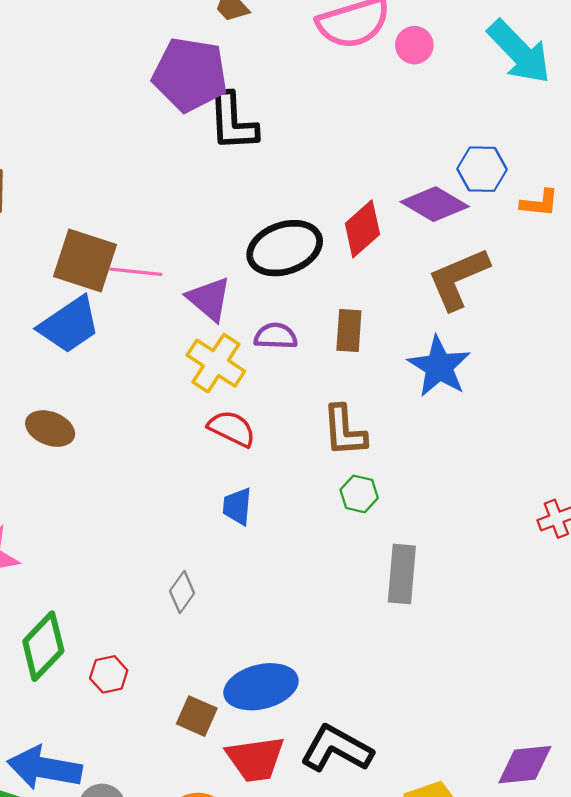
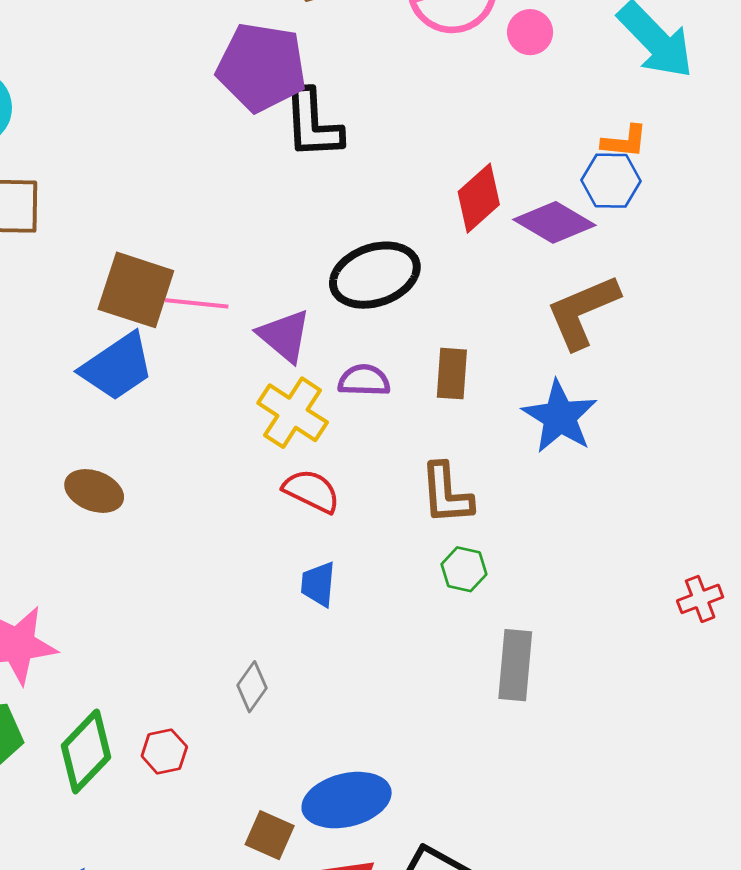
orange L-shape: (539, 203) -> (625, 141), moved
red diamond: (362, 229) -> (479, 198), moved
red hexagon: (109, 674) -> (164, 751), moved

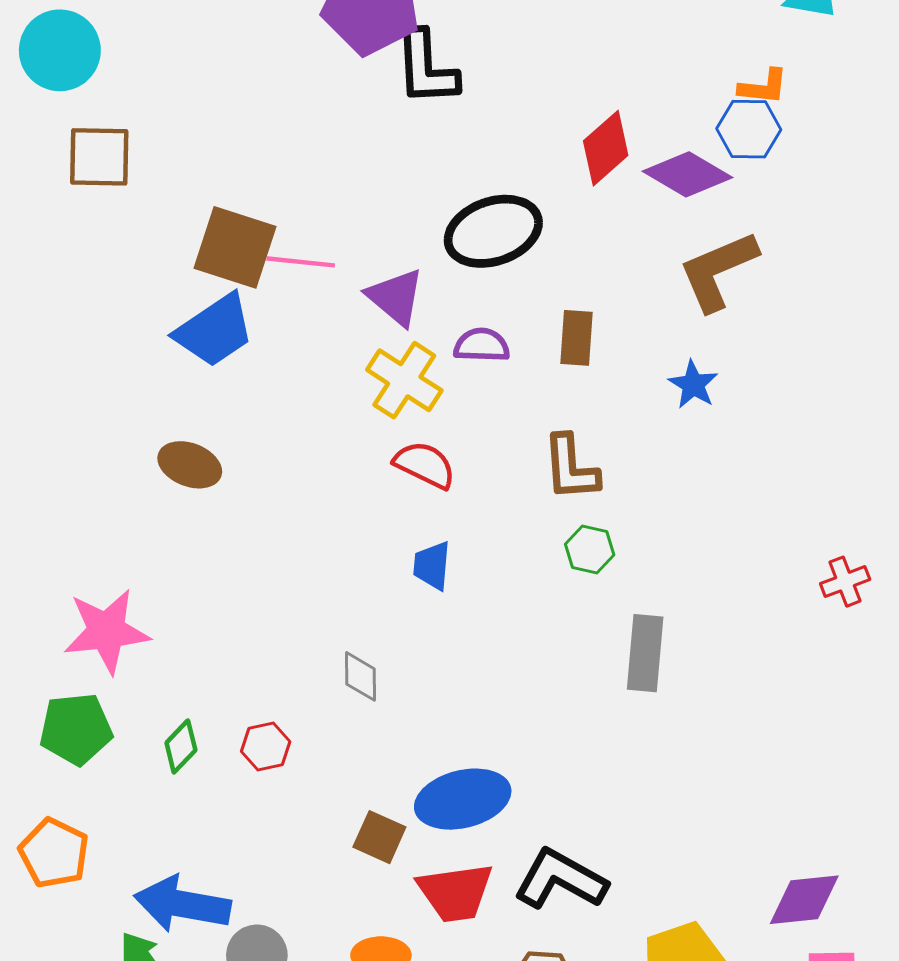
blue star: (560, 417) -> (693, 385), size x0.6
gray diamond: (252, 687) -> (360, 676), turned -36
green diamond: (86, 751) -> (181, 747), size x0.6

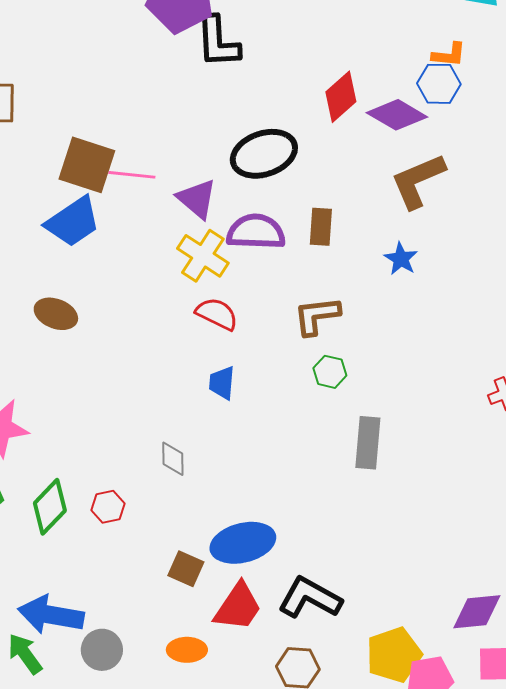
purple semicircle: (482, 345) -> (256, 232), size x1.5
brown L-shape: (571, 468) -> (317, 316), turned 87
green diamond: (181, 747) -> (50, 507), size x1.5
red trapezoid: (455, 892) -> (238, 607), turned -48

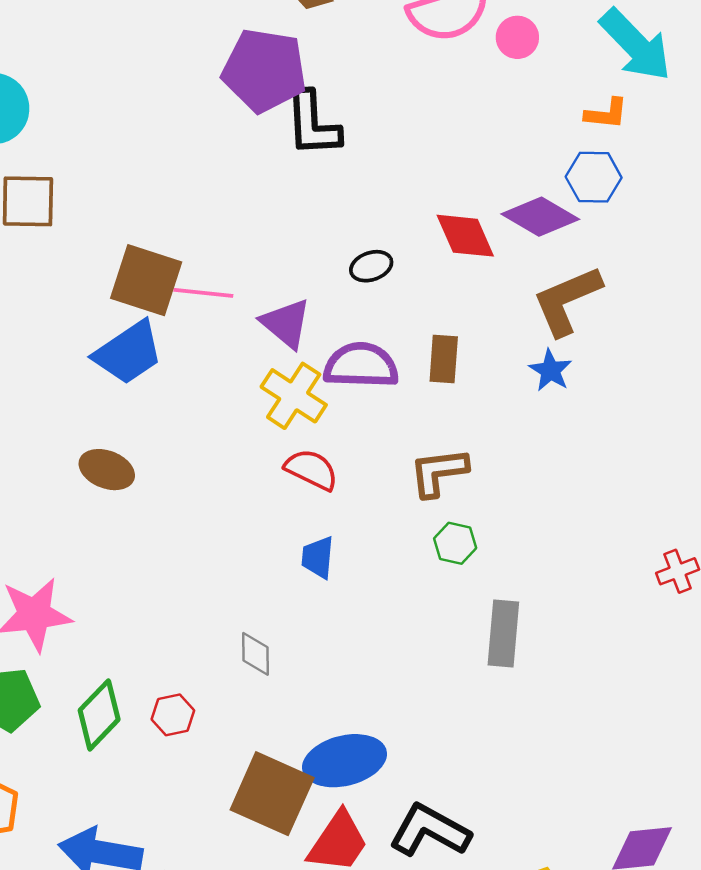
orange L-shape: (449, 55) -> (606, 114), moved
red diamond: (341, 97) -> (465, 236), moved, turned -72
black ellipse: (264, 154) -> (371, 266), size x0.5
blue star: (401, 259) -> (550, 370), moved
brown square: (186, 569) -> (272, 794), size x1.8

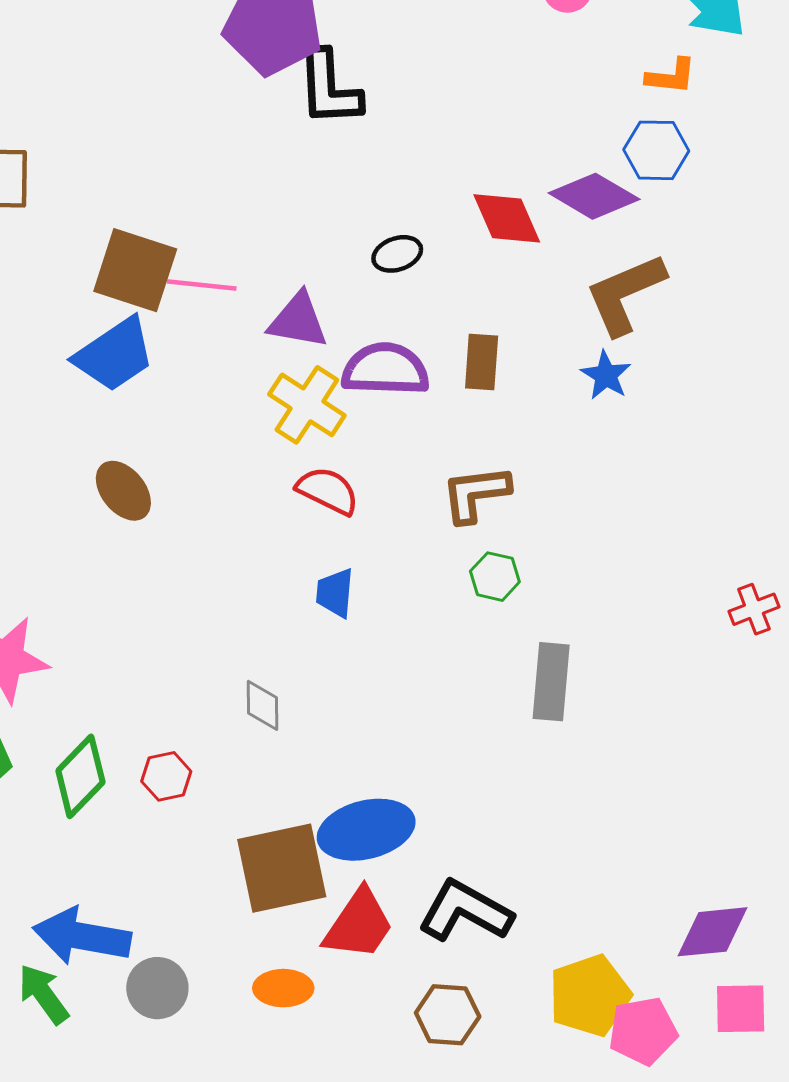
purple triangle: (286, 323) -> (298, 321), turned -30
brown ellipse: (107, 470) -> (123, 491), moved, turned 30
brown square: (272, 794) -> (282, 868), turned -36

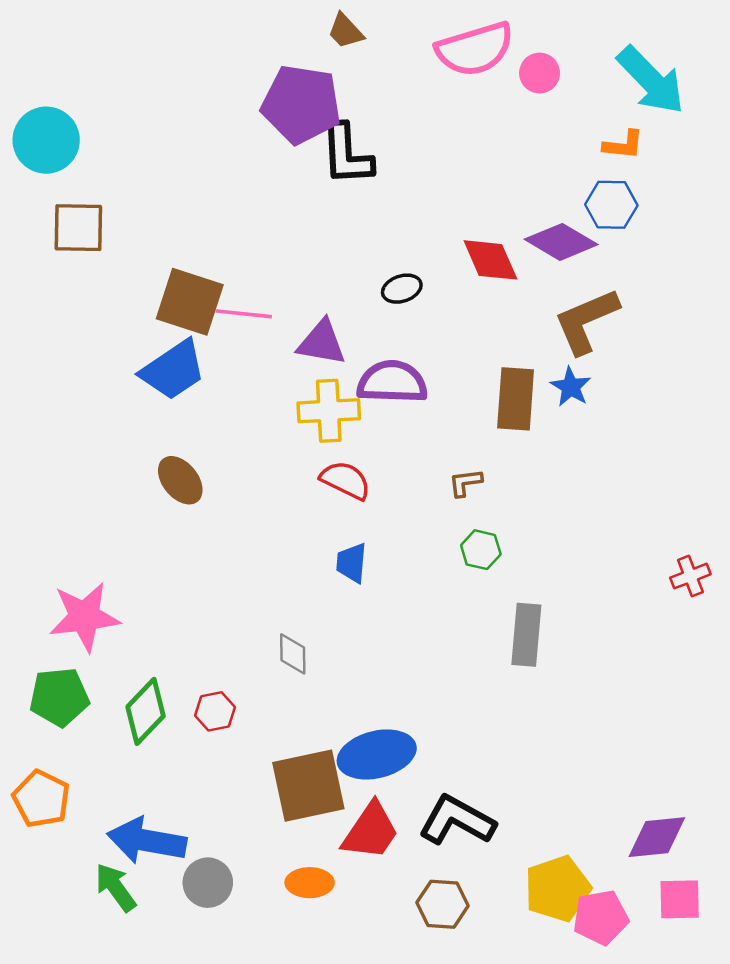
brown rectangle: (482, 362) -> (516, 399), moved, size x1.4
yellow cross: (307, 405) -> (329, 411), turned -36
brown L-shape: (476, 494) -> (465, 483), size x0.6

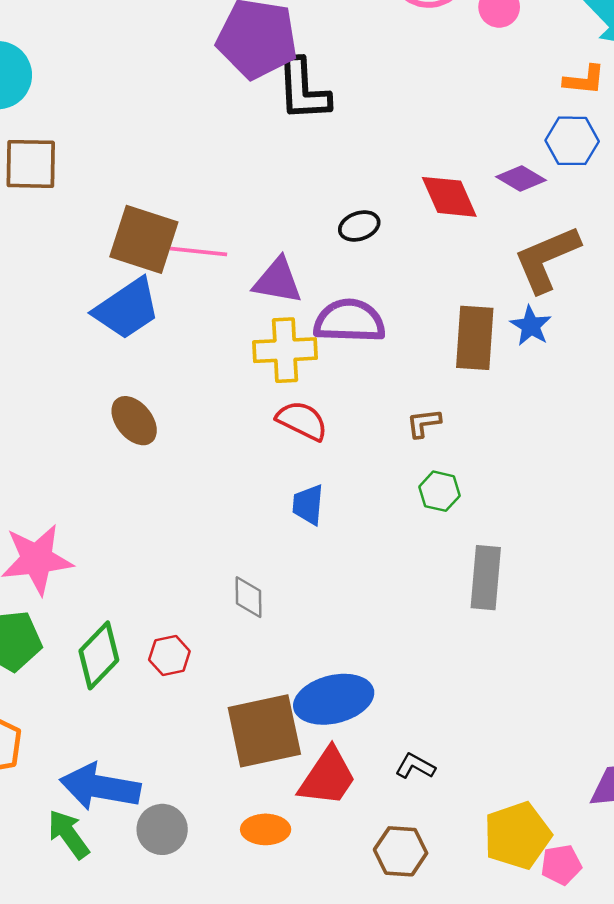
purple diamond: (561, 242) -> (521, 179), size x0.7
black L-shape: (457, 820) -> (415, 766), size x0.5
pink pentagon: (601, 917) -> (561, 865), size x0.7

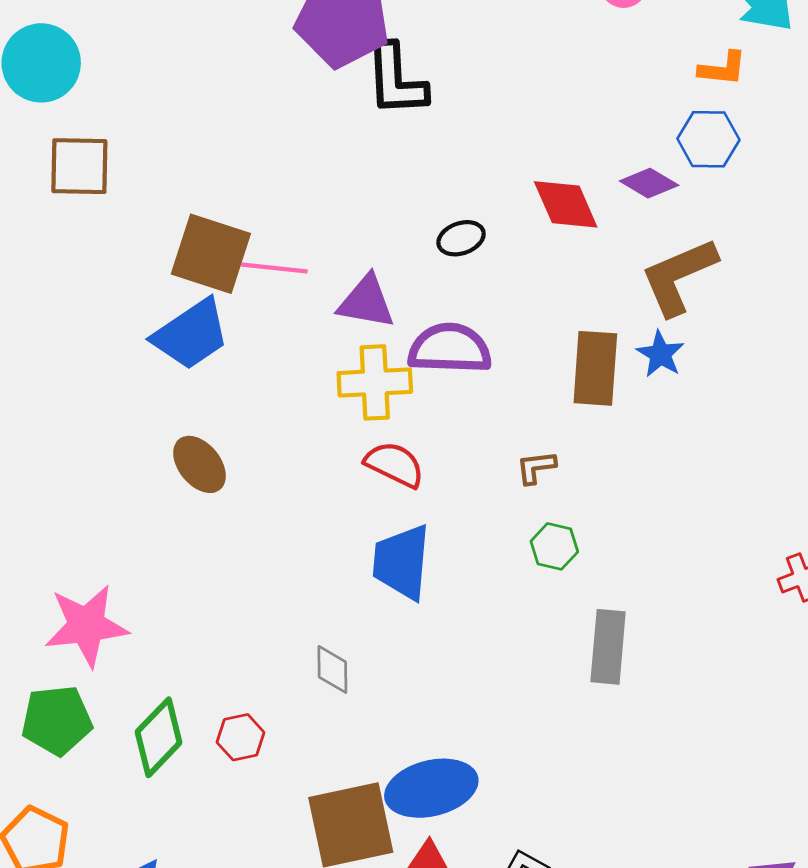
blue trapezoid: (308, 505) -> (402, 562), size x1.6

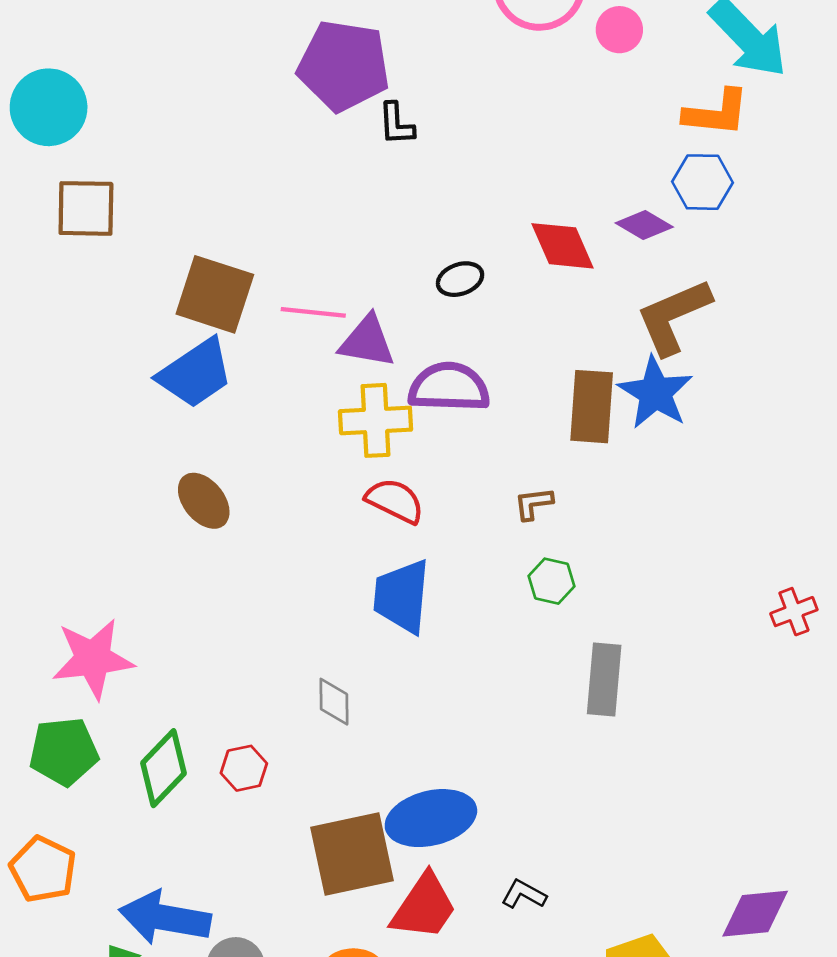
orange L-shape: (723, 69) -> (716, 113), size x1.4
black L-shape: (396, 80) -> (396, 124), size x0.6
pink line: (274, 268) -> (313, 312), moved
blue star: (660, 354) -> (655, 393), size x1.6

